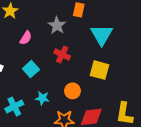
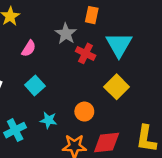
red cross: (62, 55) -> (86, 53), moved
yellow square: (100, 70) -> (117, 87), turned 30

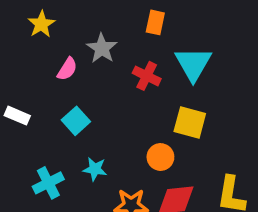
gray star: (66, 34) -> (102, 48), moved
yellow square: (117, 87) -> (190, 122), turned -30
orange circle: (84, 112) -> (160, 157), moved

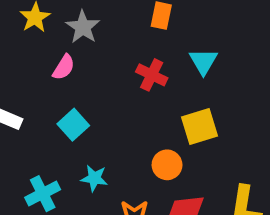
gray star: (102, 48) -> (83, 27), moved
cyan triangle: (193, 64) -> (203, 62), size x0.7
yellow square: (190, 122) -> (200, 127), turned -32

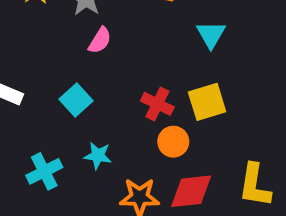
pink semicircle: (64, 67) -> (100, 40), moved
red cross: (152, 75) -> (157, 104), moved

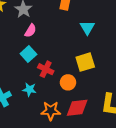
cyan square: (76, 100) -> (28, 54), moved
red cross: (157, 104) -> (46, 69), moved

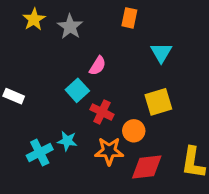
pink semicircle: (30, 31) -> (98, 66), moved
cyan star: (29, 89) -> (67, 141), moved
orange star: (51, 111) -> (109, 151), moved

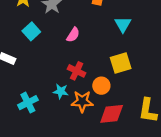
cyan square: (77, 90) -> (31, 31), moved
cyan star: (67, 141) -> (61, 91), moved

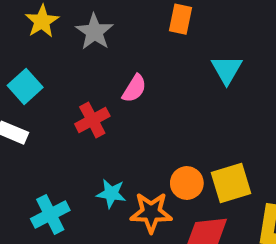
cyan square: (31, 31) -> (25, 86), moved
yellow square: (121, 63) -> (231, 183), moved
red cross: (77, 71) -> (92, 120), moved, turned 36

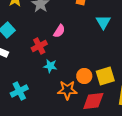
cyan star: (111, 194) -> (50, 66), moved

